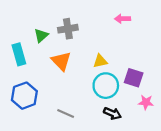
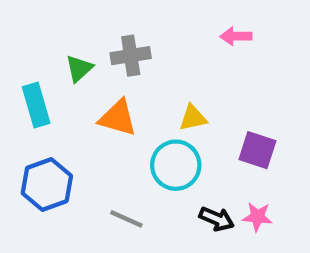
orange triangle: (61, 61) -> (118, 118), turned -30
cyan circle: (106, 86) -> (176, 165), moved
pink star: (146, 102) -> (257, 217), moved

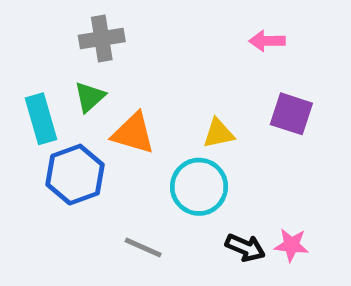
gray cross: (131, 56) -> (102, 38), moved
green triangle: (79, 68) -> (90, 97), moved
purple square: (257, 150) -> (291, 114), moved
blue hexagon: (47, 185) -> (75, 175), moved

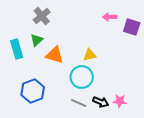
gray cross: (102, 38) -> (42, 16), turned -30
purple square: (291, 114) -> (132, 27), moved
blue hexagon: (75, 175) -> (33, 91), moved
gray line: (143, 248) -> (79, 103), moved

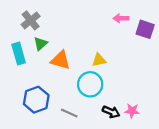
gray cross: (42, 16) -> (31, 20), moved
gray line: (79, 103) -> (69, 113), moved

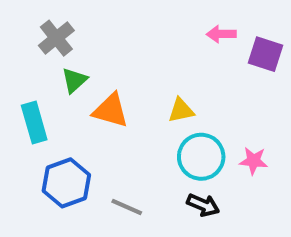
cyan rectangle: (19, 53) -> (34, 123), moved
cyan circle: (90, 84) -> (201, 157), moved
pink star: (132, 111) -> (253, 161), moved

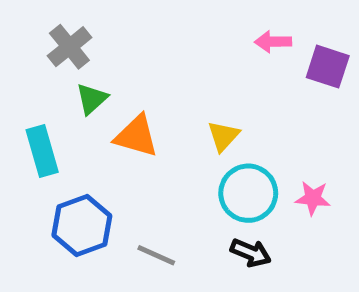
yellow triangle: (181, 110) -> (223, 136), turned -36

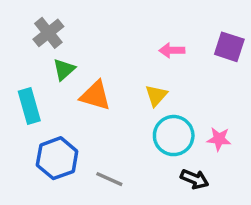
pink arrow: (273, 42) -> (172, 50), moved
black arrow: (251, 253) -> (195, 179), moved

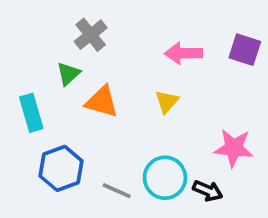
gray cross: (48, 33) -> (91, 35), moved
pink arrow: (172, 50) -> (184, 53), size x1.4
cyan circle: (174, 136) -> (165, 178), moved
pink star: (219, 139) -> (234, 148), size x1.5

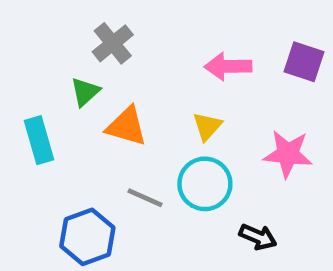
pink star: (234, 148) -> (288, 154), moved
blue hexagon: (61, 168) -> (87, 237), moved
cyan circle: (165, 178) -> (205, 184), moved
gray line: (117, 191) -> (145, 198), moved

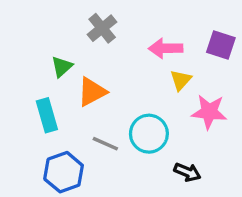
gray cross: (113, 43) -> (102, 28), moved
orange triangle: (127, 126) -> (92, 92), turned -44
yellow triangle: (207, 126) -> (181, 80), moved
cyan rectangle: (39, 140) -> (47, 115), moved

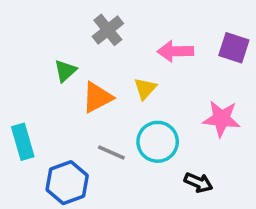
yellow triangle: (181, 80) -> (145, 89), moved
cyan rectangle: (47, 115) -> (23, 142), moved

